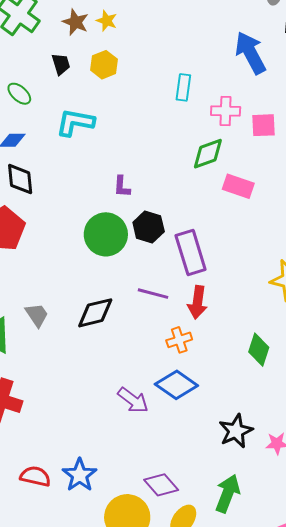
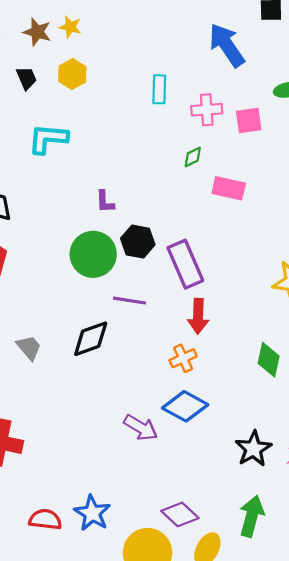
green diamond: (208, 154) -> (193, 157), size x0.6
purple line: (153, 294) -> (129, 301), moved

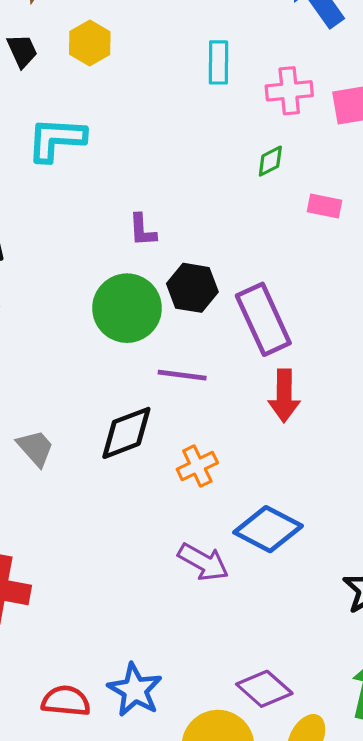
pink rectangle: (229, 188) -> (324, 206), size x0.7
orange cross: (183, 358) -> (197, 466), moved

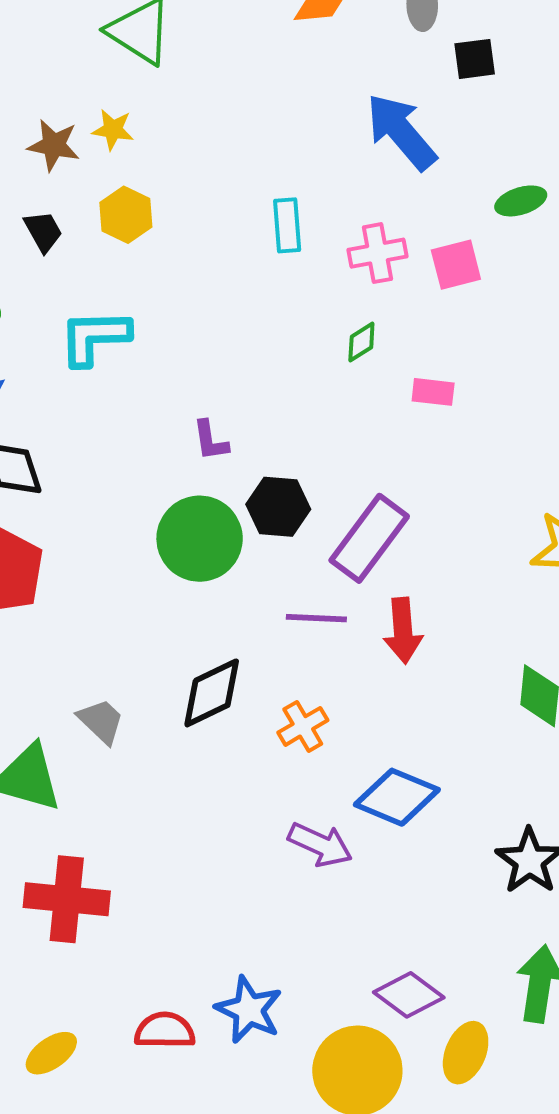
purple rectangle: (263, 319) -> (369, 538), turned 66
purple line: (182, 375) -> (316, 618), moved

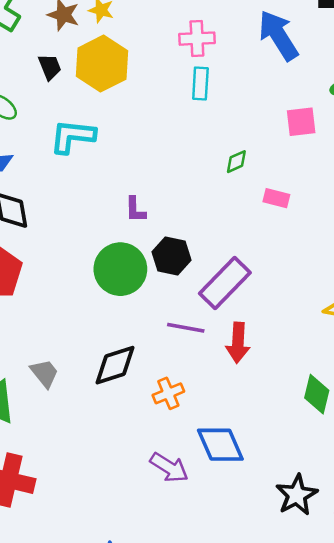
yellow hexagon: (126, 215) -> (102, 64), size x1.6
pink cross: (378, 253) -> (197, 39), moved
blue diamond: (397, 797) -> (220, 445), turned 36

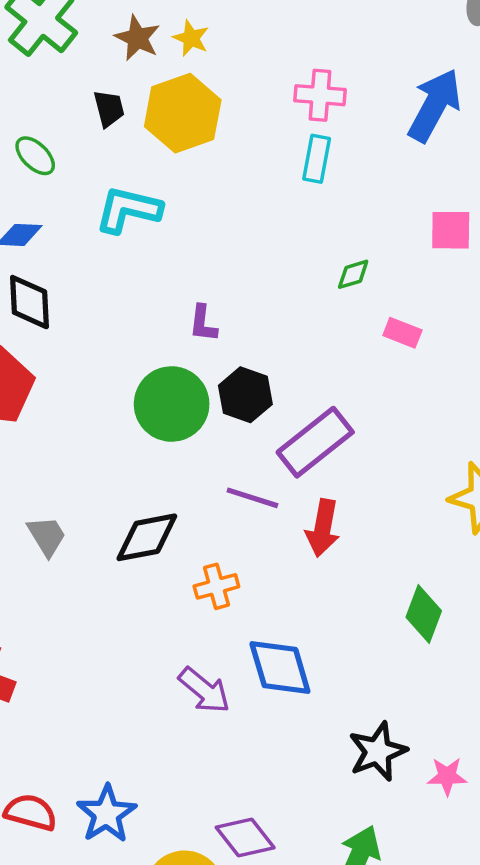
blue arrow: (278, 35) -> (435, 105), turned 54

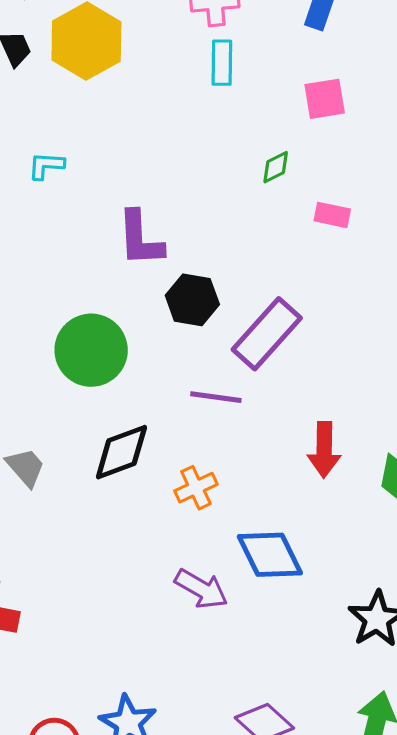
cyan L-shape: (128, 210) -> (46, 166), moved, size x0.6
pink square: (451, 230) -> (325, 99), moved
purple L-shape: (203, 323) -> (140, 239), size x1.6
green circle: (172, 404) -> (91, 350), moved
red arrow: (323, 528) -> (324, 450), moved

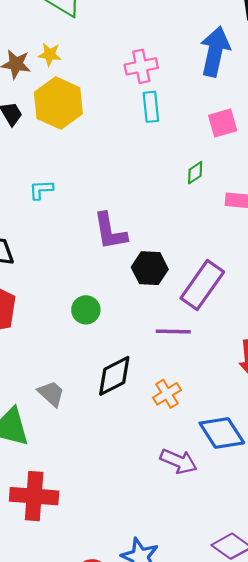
green circle: (91, 350) -> (86, 310), size x0.6

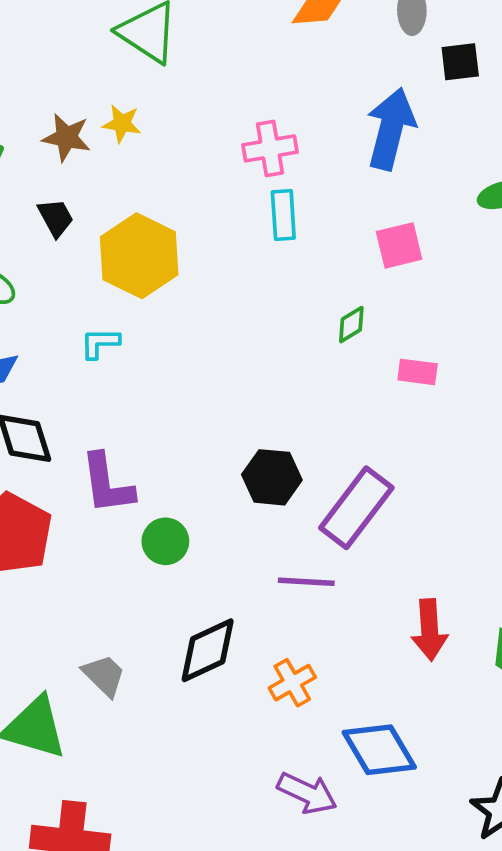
yellow hexagon: (58, 103) -> (139, 256), moved
purple L-shape: (110, 231) -> (107, 484), moved

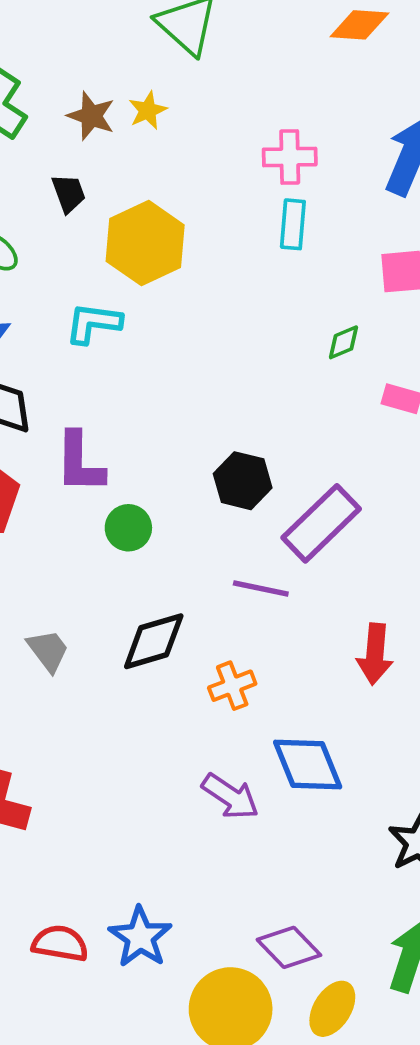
yellow star: (122, 124) -> (148, 111), turned 30
cyan L-shape: (100, 343) -> (93, 323), size x1.4

